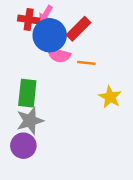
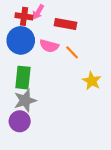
red rectangle: (79, 29) -> (66, 24), turned 55
blue circle: (50, 35) -> (21, 40), moved
orange line: (86, 63) -> (72, 52), turned 40

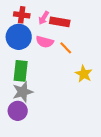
pink arrow: (38, 12) -> (44, 18), moved

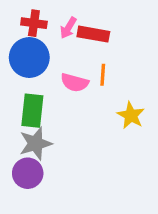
pink semicircle: (45, 42) -> (75, 83), moved
orange line: (66, 48) -> (103, 75), turned 48

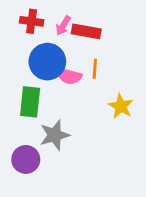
blue circle: (29, 58) -> (47, 62), moved
gray star: (36, 144) -> (55, 135), moved

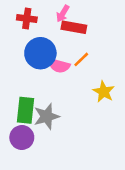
pink arrow: (63, 26) -> (63, 14), moved
orange line: (95, 69) -> (81, 59), turned 42
green rectangle: (30, 102) -> (26, 110), moved

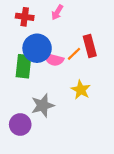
red rectangle: (74, 27) -> (90, 46), moved, turned 65
yellow star: (104, 92) -> (81, 90), moved
green rectangle: (26, 110) -> (24, 66), moved

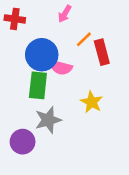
red cross: (25, 17) -> (15, 19), moved
orange line: (74, 54) -> (84, 39), moved
green rectangle: (24, 66) -> (38, 85), moved

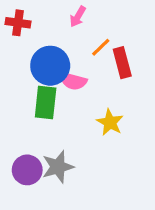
gray star: (48, 120) -> (58, 167), moved

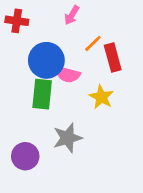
yellow star: (110, 122) -> (101, 97), moved
gray star: (58, 167) -> (68, 138), moved

